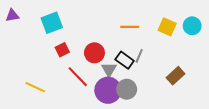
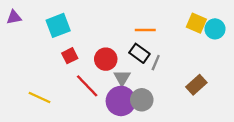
yellow square: (167, 27) -> (196, 23), moved
black rectangle: (125, 60) -> (139, 53), moved

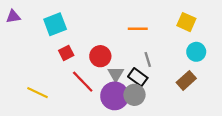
cyan circle: (215, 29) -> (196, 52), moved
black rectangle: (139, 53) -> (138, 77), moved
gray line: (156, 63) -> (148, 60), turned -40

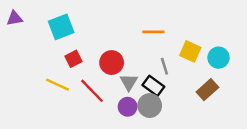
yellow square: (186, 22) -> (190, 51), moved
yellow line: (37, 93) -> (58, 85), moved
purple circle: (115, 96) -> (128, 107), size x0.6

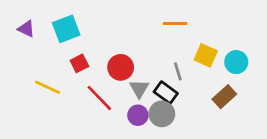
purple triangle: (15, 18) -> (26, 29), moved, turned 35
orange line: (153, 32) -> (175, 24), moved
yellow line: (58, 85) -> (48, 87), moved

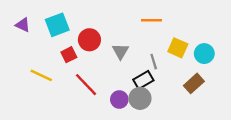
red circle: (121, 67) -> (89, 40), moved
gray triangle: (139, 89) -> (120, 51), moved
black rectangle: (166, 93) -> (143, 80), turned -66

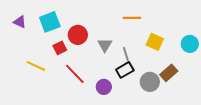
cyan circle: (204, 54) -> (190, 44), moved
gray line: (154, 62) -> (126, 54), moved
gray circle: (140, 98) -> (150, 82), moved

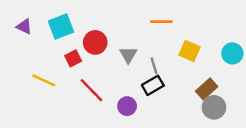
gray circle: (150, 82) -> (214, 107), moved

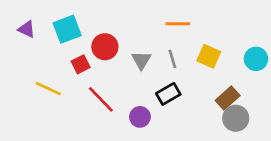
gray line: (154, 66) -> (172, 59), moved

